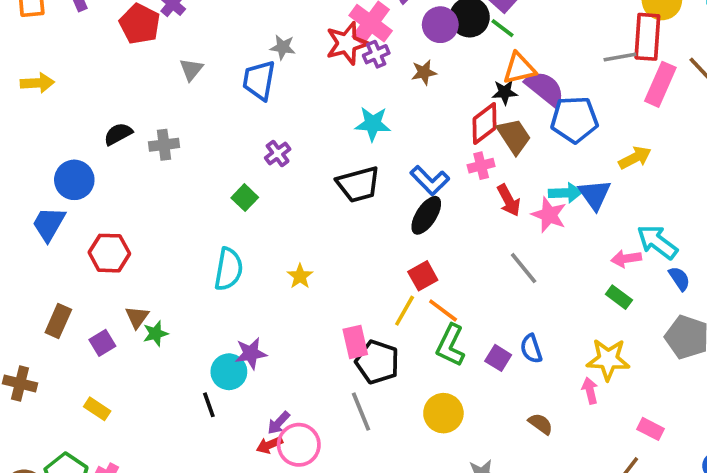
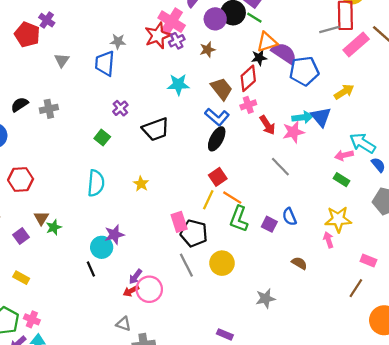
pink rectangle: (660, 84) -> (356, 44), turned 30
brown trapezoid: (514, 136) -> (221, 89), moved
black trapezoid: (358, 184) -> (156, 129), moved
pink star: (549, 215) -> (293, 132), turned -30
yellow circle: (443, 413) -> (222, 263), moved

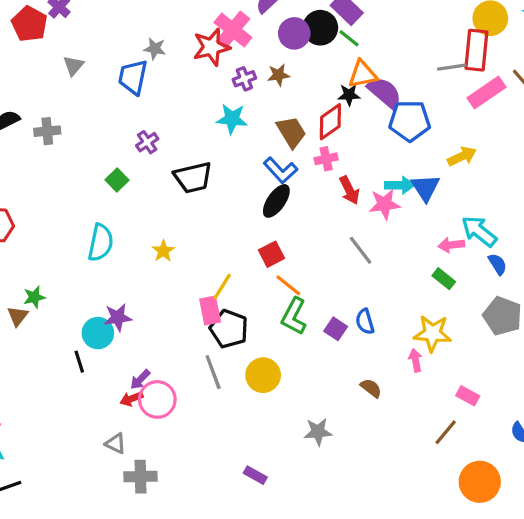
purple cross: (177, 41) -> (244, 79), moved
yellow line: (208, 200) -> (222, 287), moved
brown triangle: (41, 218) -> (18, 316), moved

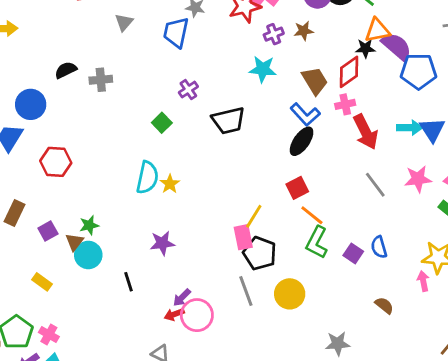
red arrow: (349, 190) -> (366, 132), size x1.4
pink star: (385, 204) -> (418, 179), moved
yellow star: (163, 251) -> (170, 184), moved
cyan circle: (98, 333) -> (88, 255), moved

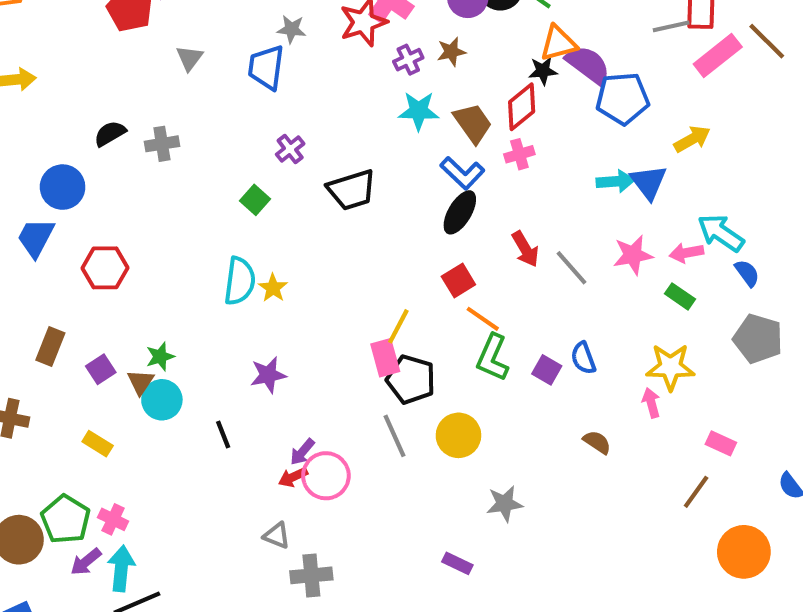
cyan star: (263, 69) -> (419, 111), moved
red arrow: (366, 132) -> (525, 249), moved, size x0.7
gray star: (338, 344) -> (505, 504), moved

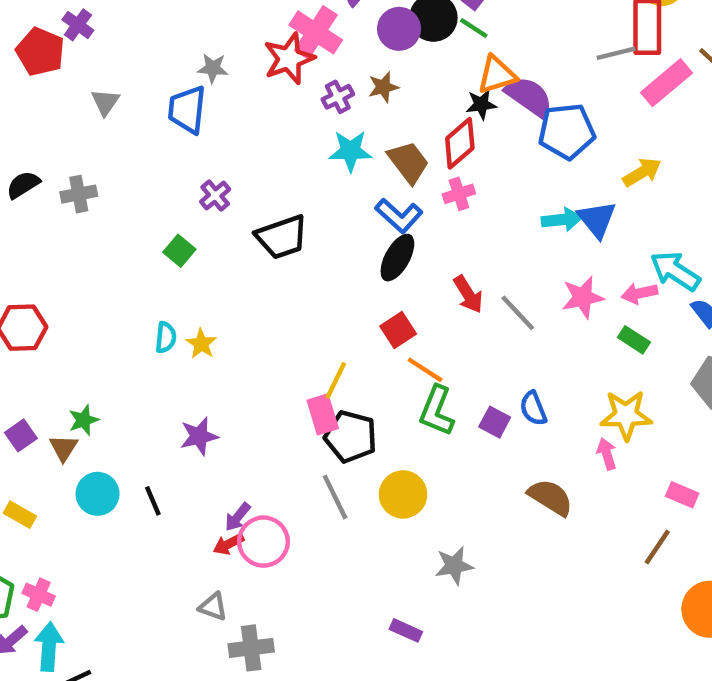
cyan semicircle: (240, 281) -> (166, 337), size x0.6
cyan circle: (162, 400) -> (98, 494), moved
brown semicircle: (597, 442) -> (550, 497), size x1.5

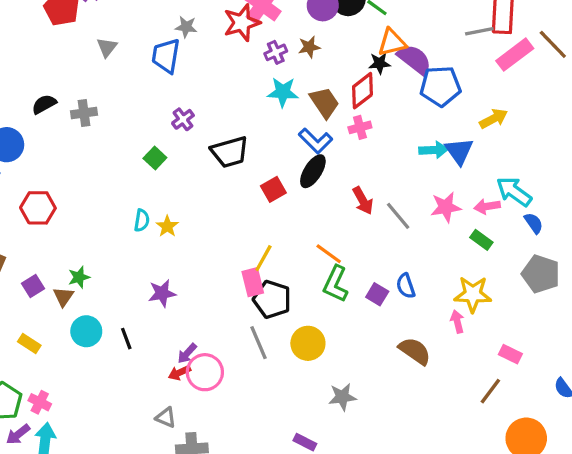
red square: (398, 330) -> (273, 189), moved

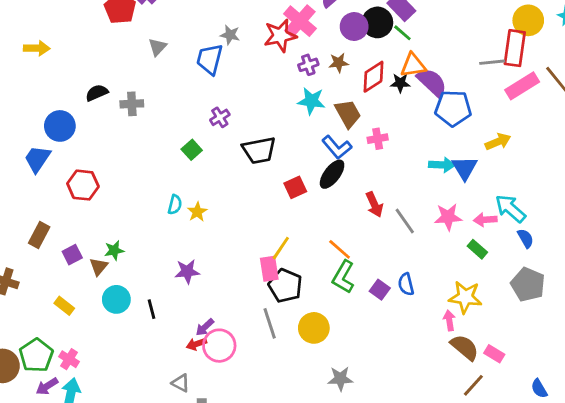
red diamond: (362, 91) -> (373, 77), moved
brown semicircle: (415, 351) -> (465, 347), moved

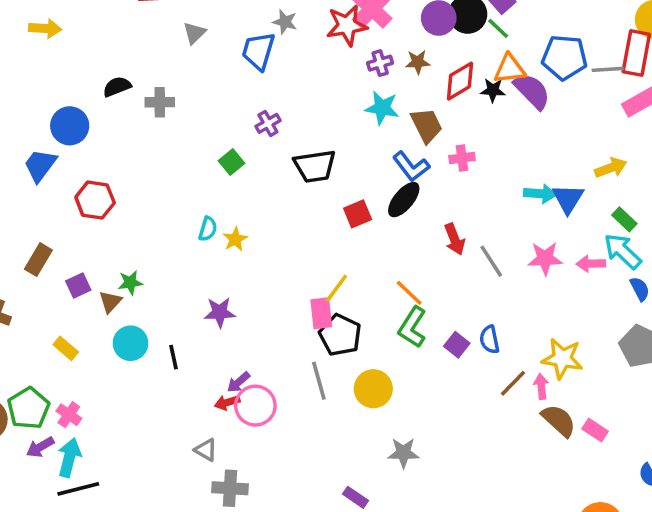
blue pentagon: (453, 108) -> (564, 57), moved
green rectangle: (477, 249) -> (624, 219), moved
brown line: (473, 385) -> (513, 383), moved

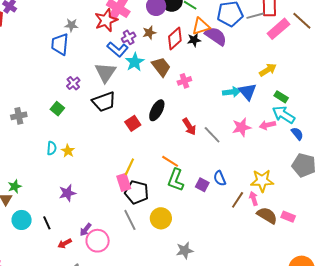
gray triangle: (194, 33) -> (105, 72), moved, size x1.6
gray cross: (160, 102) -> (19, 116), moved
cyan star: (382, 108) -> (135, 62), turned -30
blue L-shape: (411, 166) -> (118, 49), moved
red arrow: (227, 402) -> (65, 243), moved

